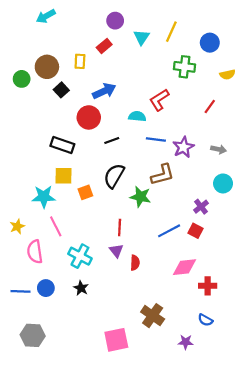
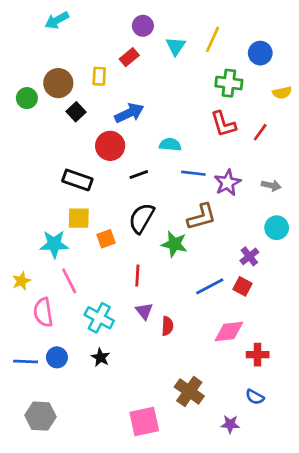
red L-shape: (159, 100) -> (223, 124), moved, turned -75
red line: (120, 228) -> (137, 275), moved

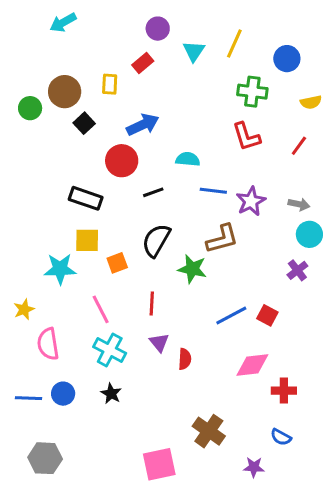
red line: (260, 132) -> (299, 146), moved
cyan circle: (277, 228) -> (309, 234), moved
purple cross: (249, 256) -> (297, 270), moved
pink line: (69, 281) -> (101, 309), moved

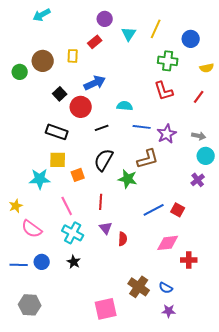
black square: (84, 123) -> (60, 94), moved
pink semicircle: (48, 344) -> (32, 229), turned -45
blue semicircle: (281, 437) -> (166, 288), moved

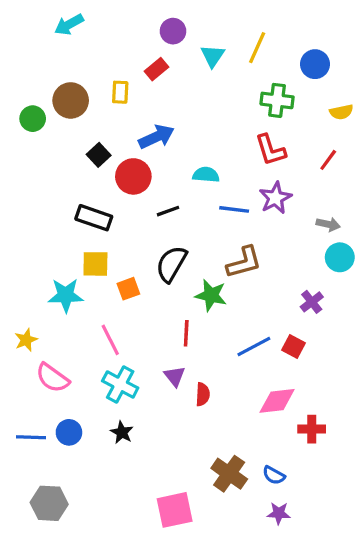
purple star: (167, 134) -> (275, 198), moved
purple cross: (198, 180) -> (312, 302), moved
red line: (101, 202) -> (186, 333), moved

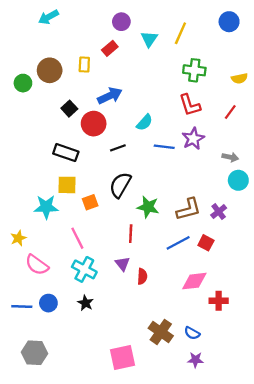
blue circle: (315, 64) -> (229, 22), moved
cyan semicircle: (206, 175) -> (145, 122), turned 126
brown L-shape: (244, 262) -> (189, 209), moved

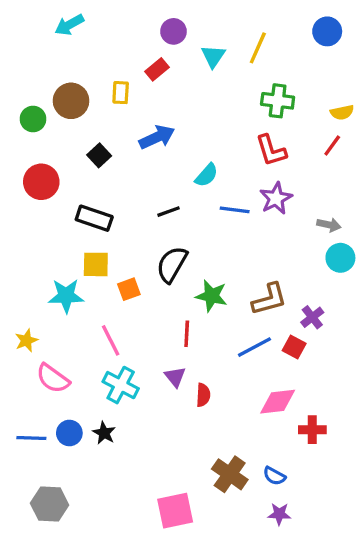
red line: (230, 112) -> (332, 145), moved
red circle: (94, 124) -> (41, 182), moved
purple cross: (219, 212) -> (312, 317), moved
black star: (85, 303) -> (104, 433), moved

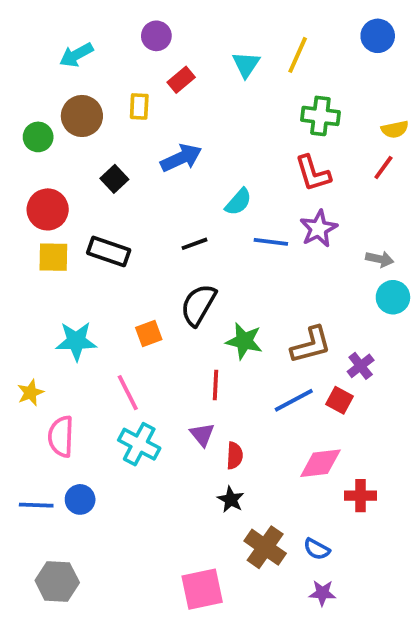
cyan arrow: (69, 25) -> (76, 55), moved
purple circle: (173, 31) -> (156, 36), moved
yellow square: (96, 264) -> (53, 257), moved
pink semicircle: (53, 378) -> (61, 437), turned 56
black star: (104, 433) -> (231, 499), moved

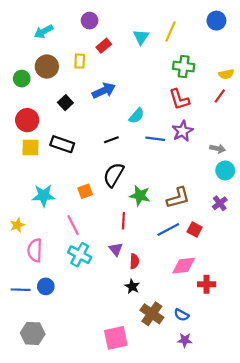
purple cross: (361, 366) -> (220, 203), moved

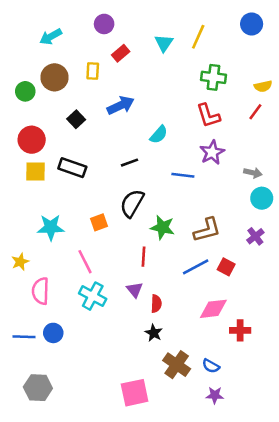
blue line: (155, 139) -> (183, 175), moved

